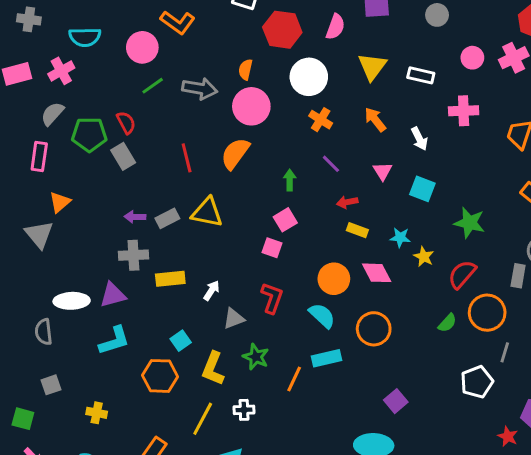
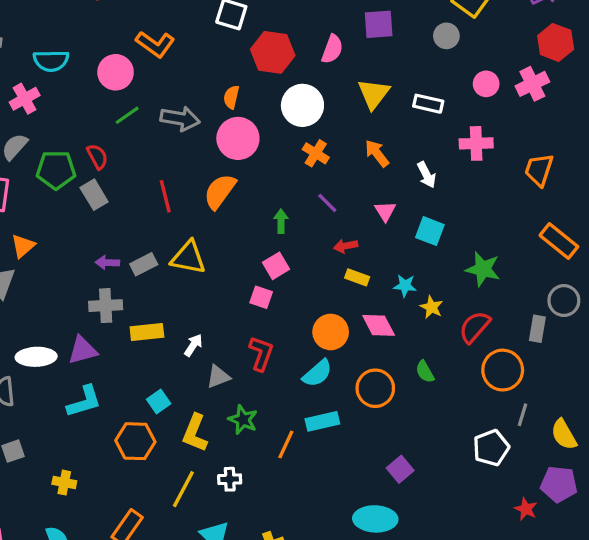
cyan semicircle: (322, 316) -> (317, 373), turned 96
green semicircle: (447, 323) -> (425, 372), moved, turned 108

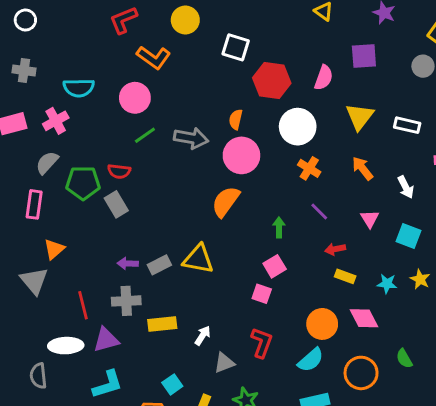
orange L-shape: (155, 44) -> (154, 57), moved
red semicircle: (97, 157) -> (119, 171), turned 125
red line: (165, 196) -> (83, 305), moved
yellow star: (432, 307) -> (420, 279), moved

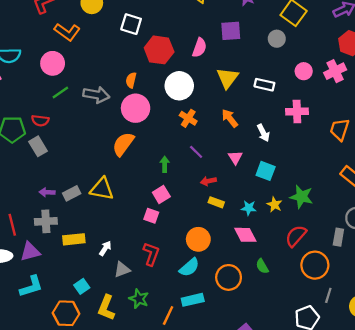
pink diamond: (364, 318) -> (245, 235), moved

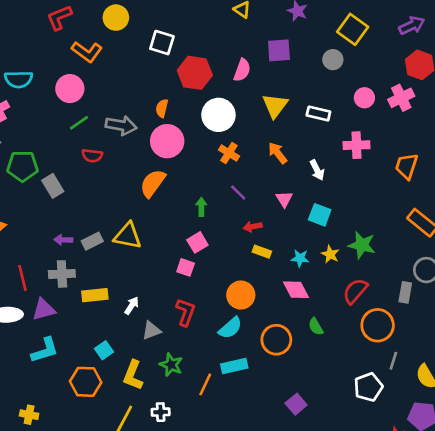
red semicircle: (40, 121) -> (92, 156), moved

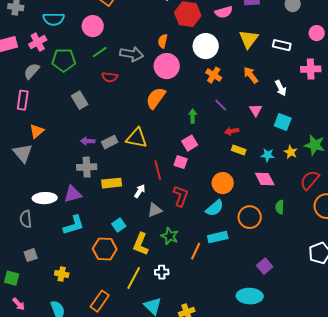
pink semicircle: (242, 70) -> (224, 12), turned 54
green pentagon: (22, 166) -> (64, 60), moved
red line: (22, 278) -> (158, 170), moved
green semicircle: (316, 327) -> (280, 207), turned 32

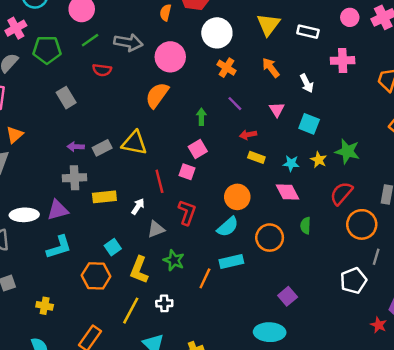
orange semicircle: (163, 41) -> (165, 13), moved

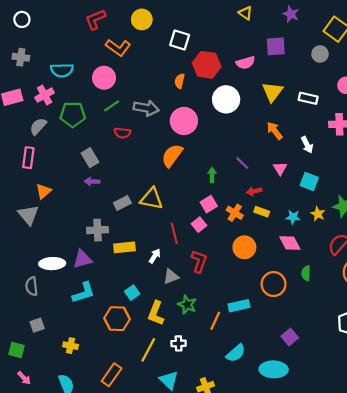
orange cross: (227, 68) -> (235, 213), moved
purple arrow: (76, 147) -> (92, 181), moved
pink square: (187, 172) -> (199, 225), turned 32
cyan semicircle: (228, 227) -> (236, 353), moved

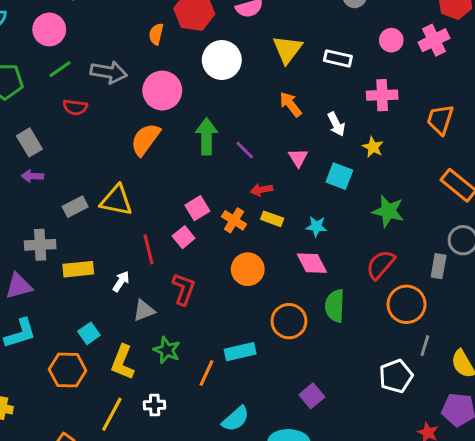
green arrow: (212, 175) -> (207, 136), moved, size x1.6
yellow star: (318, 214) -> (373, 147), moved
green semicircle: (306, 273) -> (335, 306), size x1.5

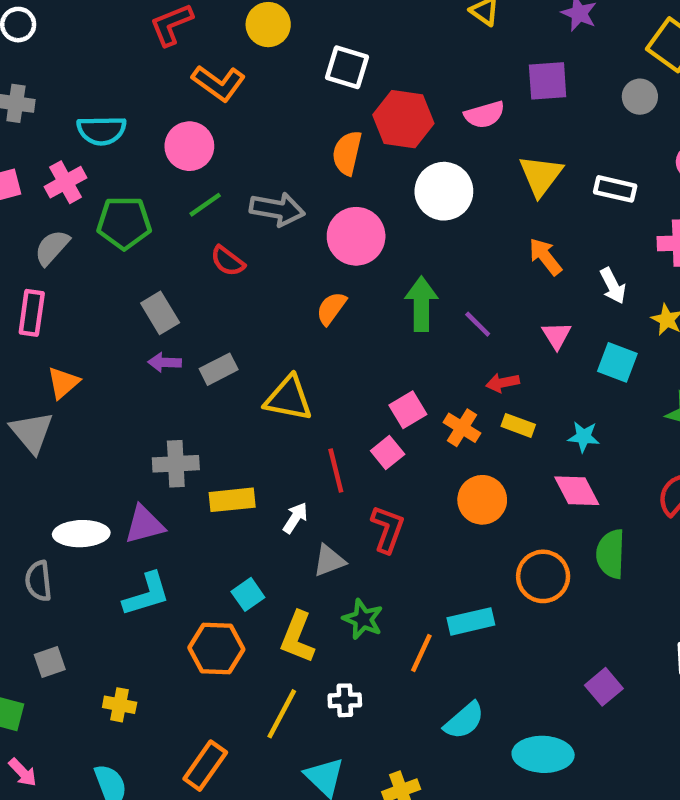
orange semicircle: (156, 34) -> (347, 153), size x1.4
red semicircle: (75, 107) -> (228, 261), turned 30
orange semicircle: (145, 139) -> (331, 308), size x0.7
gray rectangle: (75, 207) -> (219, 369), moved
purple square: (312, 396) -> (604, 687), moved

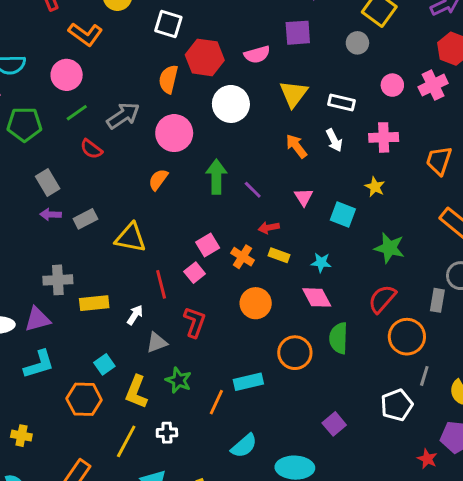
gray arrow: (277, 209) -> (123, 116), turned -44
white arrow: (613, 286) -> (334, 140), moved

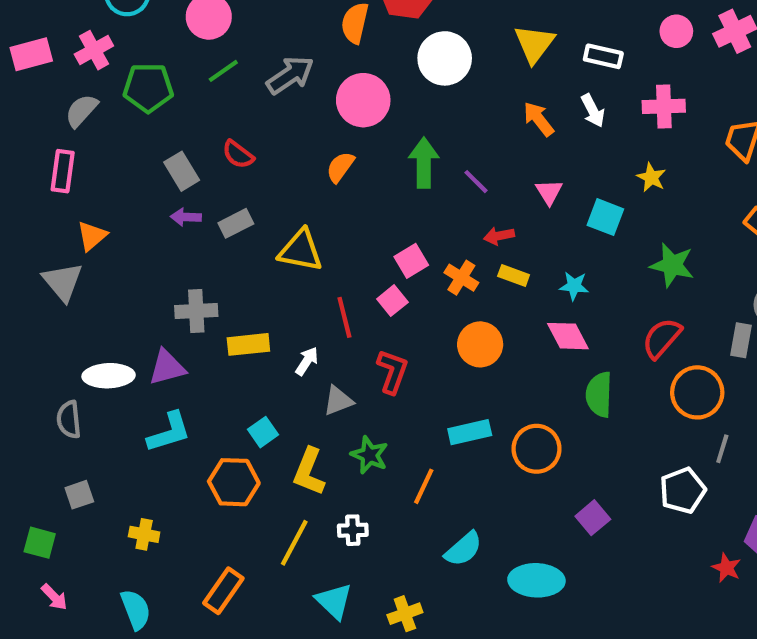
red semicircle: (91, 149) -> (238, 154), moved
orange circle: (295, 353) -> (536, 449), moved
cyan rectangle: (248, 382) -> (470, 432), moved

